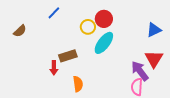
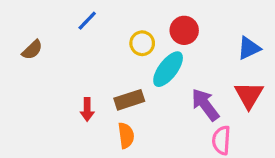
red circle: (104, 19) -> (184, 30), moved
brown rectangle: (68, 56) -> (129, 100), moved
purple arrow: (140, 71) -> (205, 105), moved

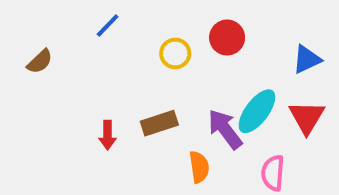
cyan ellipse: (168, 69) -> (257, 111), moved
purple arrow: (205, 105) -> (225, 129), moved
orange semicircle: (126, 135) -> (199, 167), moved

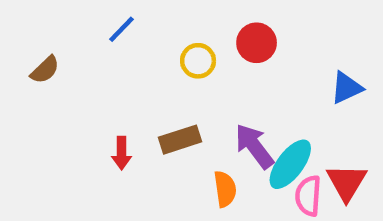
blue triangle: (307, 59) -> (347, 88), moved
cyan ellipse: (257, 111) -> (290, 164), moved
red triangle: (307, 117) -> (347, 182), moved

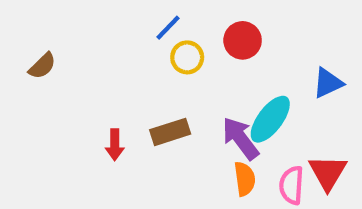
blue line: (122, 29) -> (168, 28), moved
cyan ellipse: (290, 164) -> (270, 119), moved
orange semicircle: (225, 189) -> (245, 179), moved

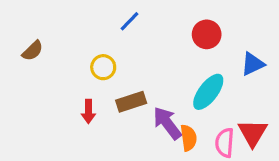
red circle: (243, 40) -> (207, 34), moved
yellow circle: (187, 57) -> (103, 67), moved
purple arrow: (240, 138) -> (167, 123), moved

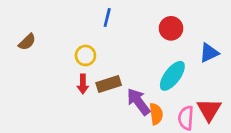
blue line: (129, 21) -> (107, 17), turned -30
red arrow: (88, 112) -> (83, 84), moved

